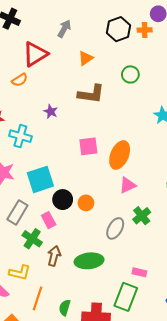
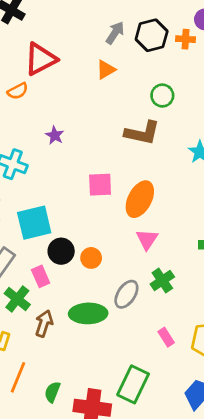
gray arrow: (64, 29) -> (115, 33), moved
brown L-shape: (91, 94) -> (142, 133), moved
pink triangle: (128, 185) -> (147, 239), turned -36
green ellipse: (89, 261) -> (88, 313), moved
pink rectangle: (139, 272) -> (166, 337), moved, turned 40

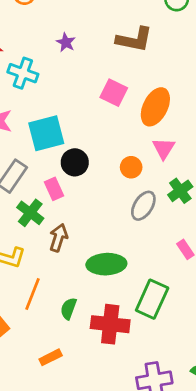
brown L-shape: (142, 133) -> (134, 39), moved
pink square: (100, 185) -> (114, 93), turned 30
orange circle: (91, 258) -> (131, 167), moved
green ellipse: (88, 313) -> (106, 264), moved

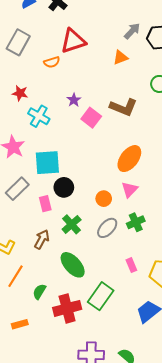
pink square: (114, 93) -> (91, 118), moved
green cross: (30, 213) -> (72, 224), moved
green ellipse: (106, 264) -> (73, 265), turned 40
red cross: (110, 324) -> (67, 308), turned -32

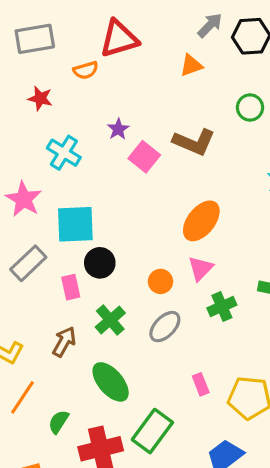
gray rectangle: (18, 42) -> (35, 39), turned 50
red star: (20, 93) -> (40, 98), moved
green cross: (136, 222) -> (222, 306), moved

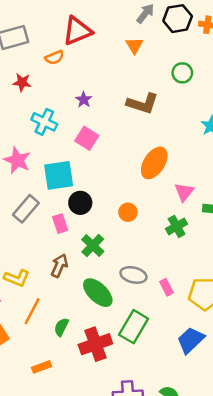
orange triangle: (191, 65) -> (134, 45), turned -36
pink square: (144, 157) -> (87, 138), moved
pink triangle: (201, 268) -> (184, 192), moved
gray ellipse: (165, 327) -> (133, 275), moved, turned 65

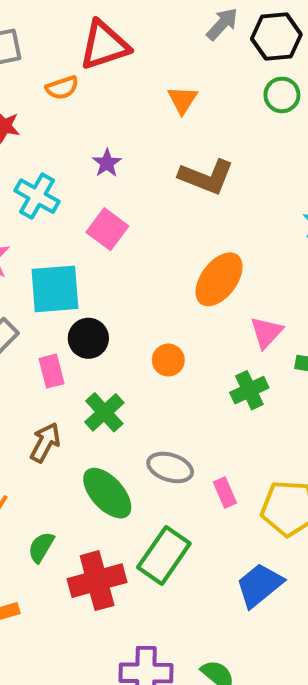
orange triangle: (134, 45) -> (182, 100), moved
green circle: (182, 73) -> (282, 95), moved

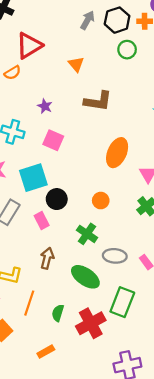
green cross: (104, 412) -> (87, 234), moved

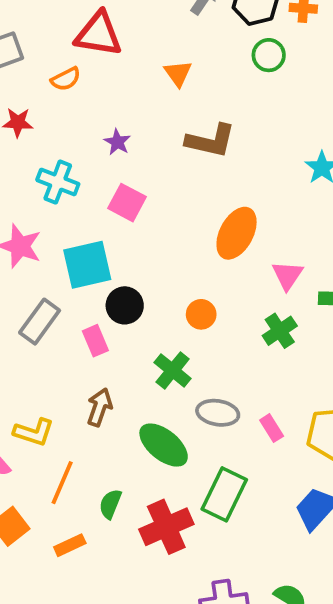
red triangle: (29, 46) -> (99, 34), turned 36
orange rectangle: (46, 352) -> (70, 545), moved

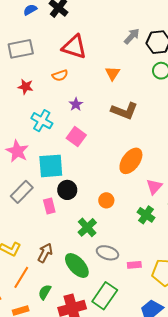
orange semicircle: (66, 79) -> (60, 75), moved
green cross: (280, 331) -> (146, 215), turned -30
brown arrow: (100, 407) -> (45, 253), moved
pink rectangle: (272, 428) -> (134, 265), turned -72

